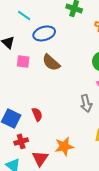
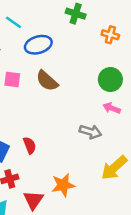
gray arrow: (86, 103) -> (90, 132), turned -60

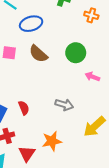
green circle: (110, 80) -> (76, 53), moved
gray arrow: (90, 132) -> (64, 105), moved

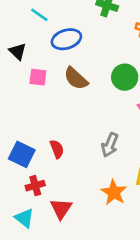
gray arrow: (64, 105) -> (110, 145), turned 96
orange star: (52, 141) -> (114, 192), moved, turned -30

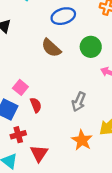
blue ellipse: (66, 39) -> (63, 16), moved
pink square: (38, 77) -> (20, 87), moved, turned 32

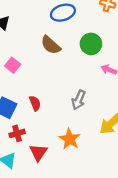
pink square: (20, 87) -> (13, 65), moved
orange star: (82, 140) -> (70, 139), moved

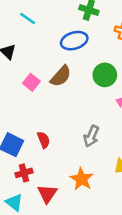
brown semicircle: (51, 45) -> (61, 76), turned -90
pink square: (13, 65) -> (31, 82), moved

